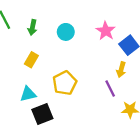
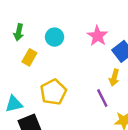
yellow rectangle: (31, 60) -> (29, 57), moved

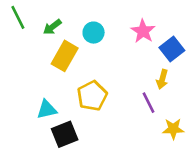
green arrow: (19, 32) -> (52, 27), turned 42
yellow rectangle: (29, 57) -> (65, 56), size x1.5

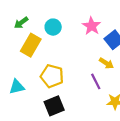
yellow arrow: (162, 79) -> (106, 63), turned -72
yellow pentagon: (92, 96) -> (52, 76), turned -30
black square: (65, 134) -> (54, 106), moved

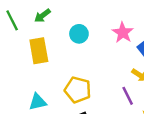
green arrow: (21, 23) -> (42, 16), moved
yellow rectangle: (31, 45) -> (39, 51), moved, turned -40

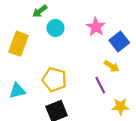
green arrow: (42, 16) -> (40, 11), moved
yellow rectangle: (39, 51) -> (18, 44), turned 30

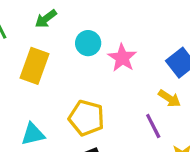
green arrow: (40, 11) -> (46, 19), moved
pink star: (96, 27) -> (122, 58), moved

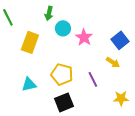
green arrow: (46, 19) -> (49, 13), moved, turned -40
purple line: (153, 126) -> (93, 79), moved

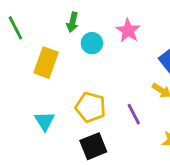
pink star: (84, 37) -> (128, 31), moved
cyan triangle: (29, 84) -> (45, 121), turned -49

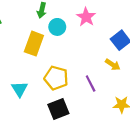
yellow rectangle: (46, 63) -> (34, 44), moved

